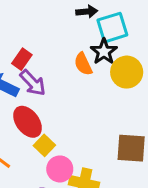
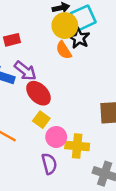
red rectangle: (22, 59) -> (12, 40), moved, turned 49
yellow circle: (127, 72) -> (65, 26), moved
red ellipse: (28, 122) -> (38, 93), moved

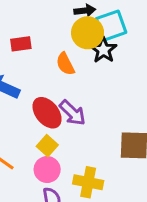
orange semicircle: (64, 50) -> (65, 64), moved
purple arrow: (25, 71) -> (72, 113), moved
pink circle: (56, 137) -> (47, 170), moved

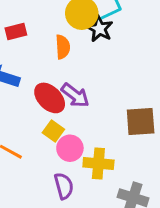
orange semicircle: (65, 64) -> (63, 47), turned -150
pink circle: (47, 170) -> (70, 148), moved

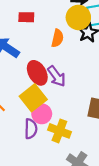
yellow square: (53, 131) -> (33, 98), size x1.6
purple semicircle: (64, 186) -> (31, 129), moved

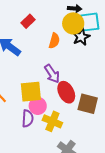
red rectangle: (26, 17) -> (28, 21), turned -48
red ellipse: (37, 73) -> (66, 92), moved
yellow square: (33, 98) -> (31, 92), turned 30

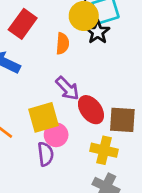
red rectangle: (28, 21) -> (23, 24), size x1.5
yellow cross: (52, 121) -> (104, 150), moved

